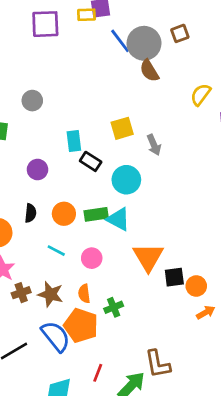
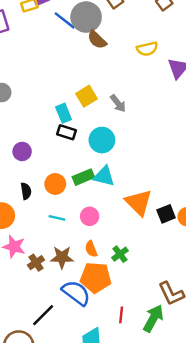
yellow semicircle: (201, 95) -> (147, 49), turned -125
cyan rectangle: (74, 141) -> (64, 113), moved

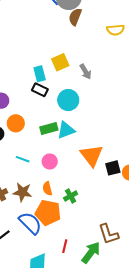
brown semicircle: (97, 40) -> (75, 17), turned 60
cyan triangle: (104, 176) -> (66, 130), turned -42
orange circle: (55, 184) -> (16, 123), moved

